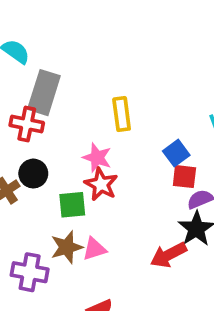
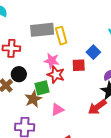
gray rectangle: (44, 93) -> (42, 30), moved, turned 75
red square: (184, 177) -> (79, 65), moved
brown star: (67, 247) -> (33, 99), moved

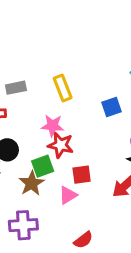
gray rectangle: (42, 30) -> (16, 88), moved, size x0.6
blue square: (93, 52) -> (111, 107), turned 32
red square: (79, 65) -> (82, 175), moved

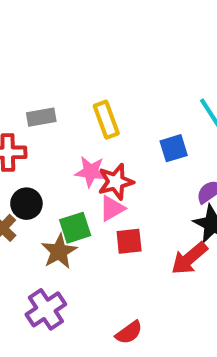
red star: (61, 145) -> (116, 182), moved, turned -30
pink triangle: (68, 195) -> (112, 208), moved
purple cross: (23, 225) -> (46, 309), turned -32

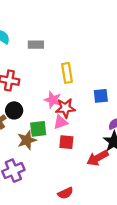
gray rectangle: (41, 117) -> (36, 45), moved
red semicircle: (129, 332) -> (65, 193), moved

